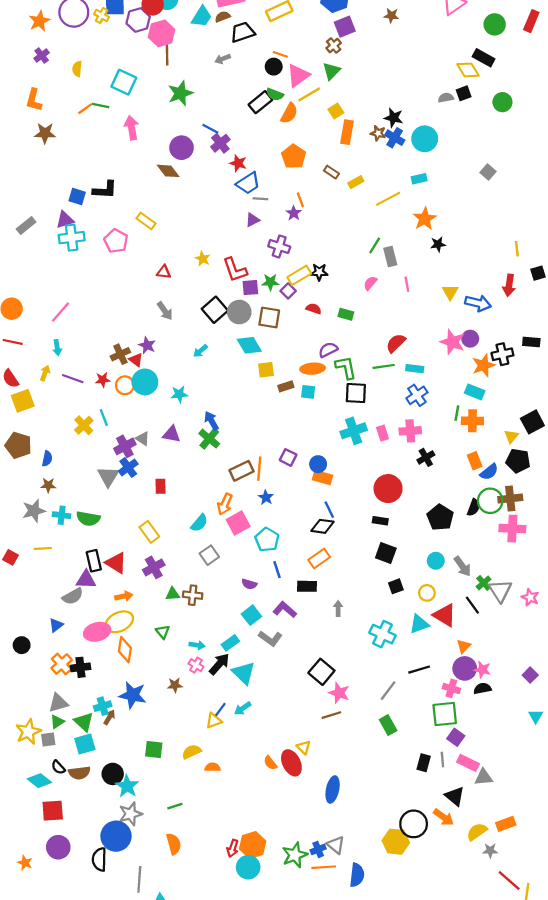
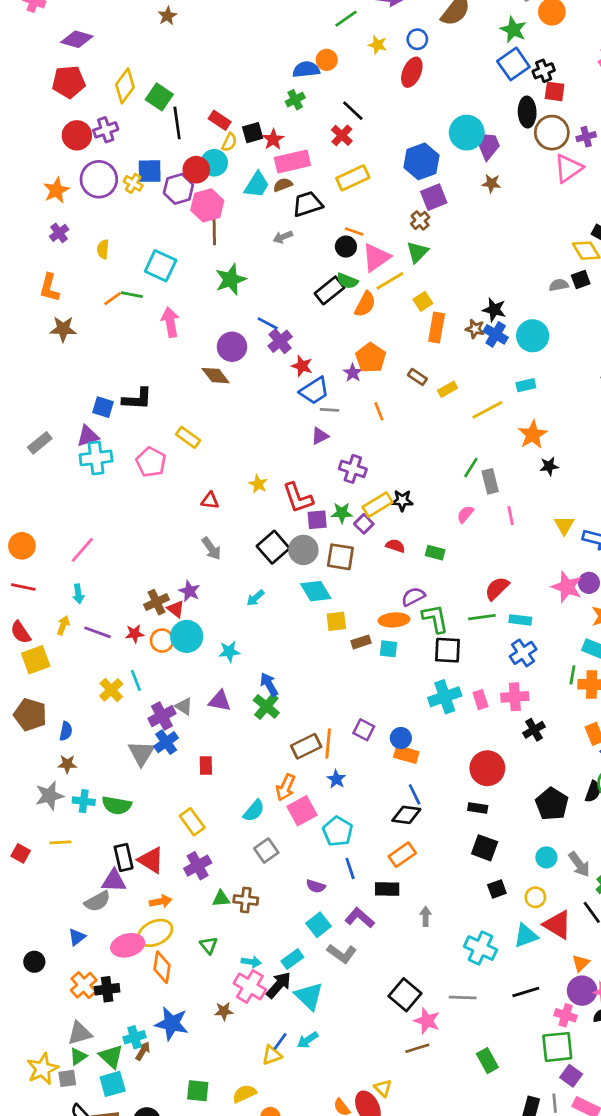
purple star: (294, 213) -> (353, 373), moved
pink cross: (196, 665) -> (250, 986), size x1.6
gray line: (388, 691) -> (463, 997), moved, turned 55

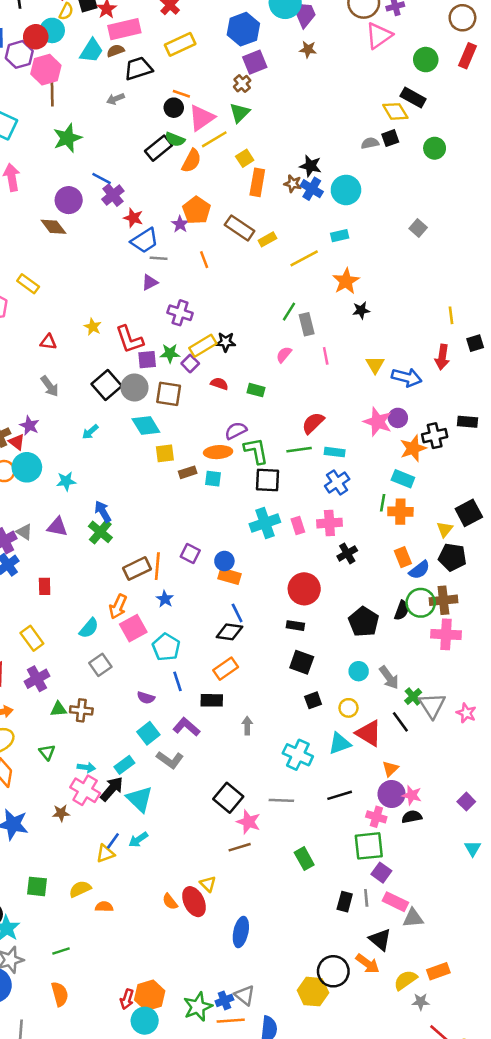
brown rectangle: (417, 377) -> (240, 228), size x1.6

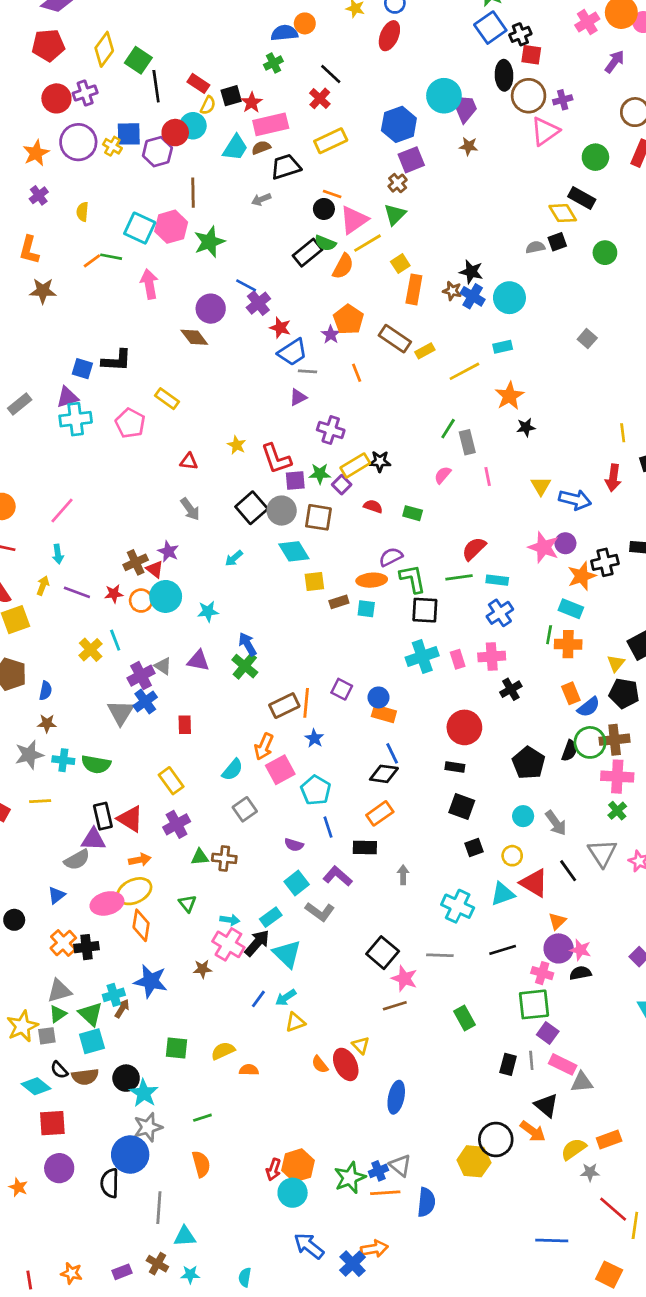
pink hexagon: (46, 70) -> (171, 227), moved
green cross: (413, 696) -> (617, 811), moved
yellow triangle: (105, 854) -> (295, 1022), moved

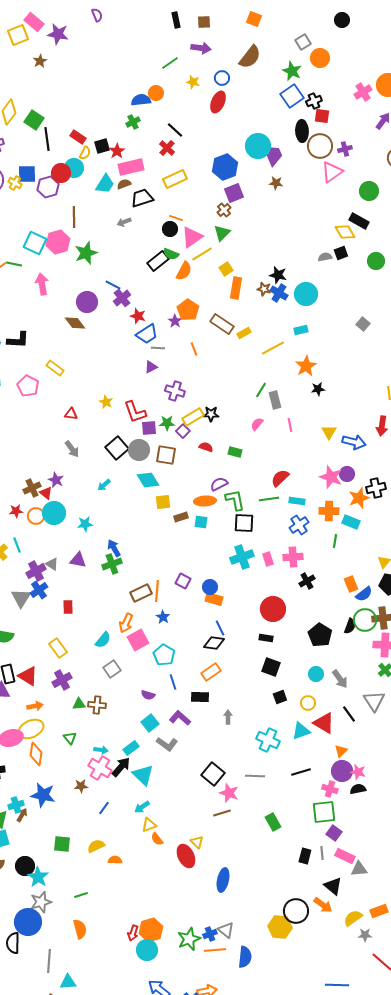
orange cross: (568, 644) -> (329, 511), moved
green cross: (245, 666) -> (112, 564), turned 30
blue line: (258, 999) -> (104, 808), moved
orange semicircle: (320, 1064) -> (157, 839), moved

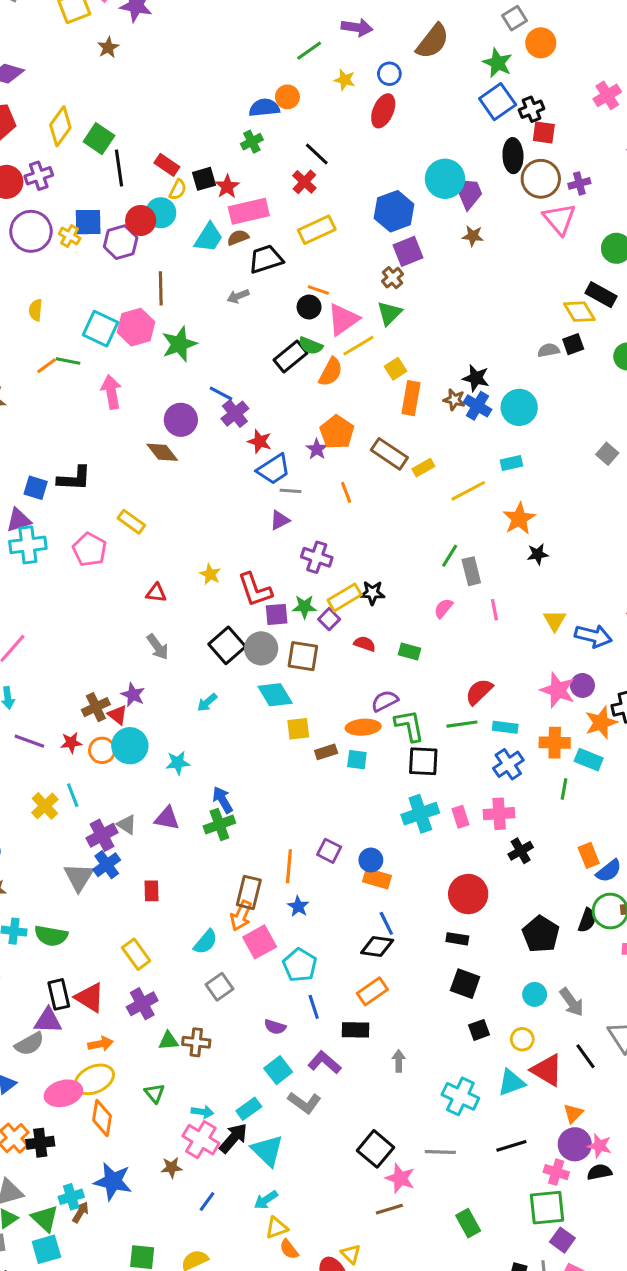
pink triangle: (332, 172) -> (559, 219), turned -35
brown rectangle: (141, 593) -> (249, 892), moved, turned -50

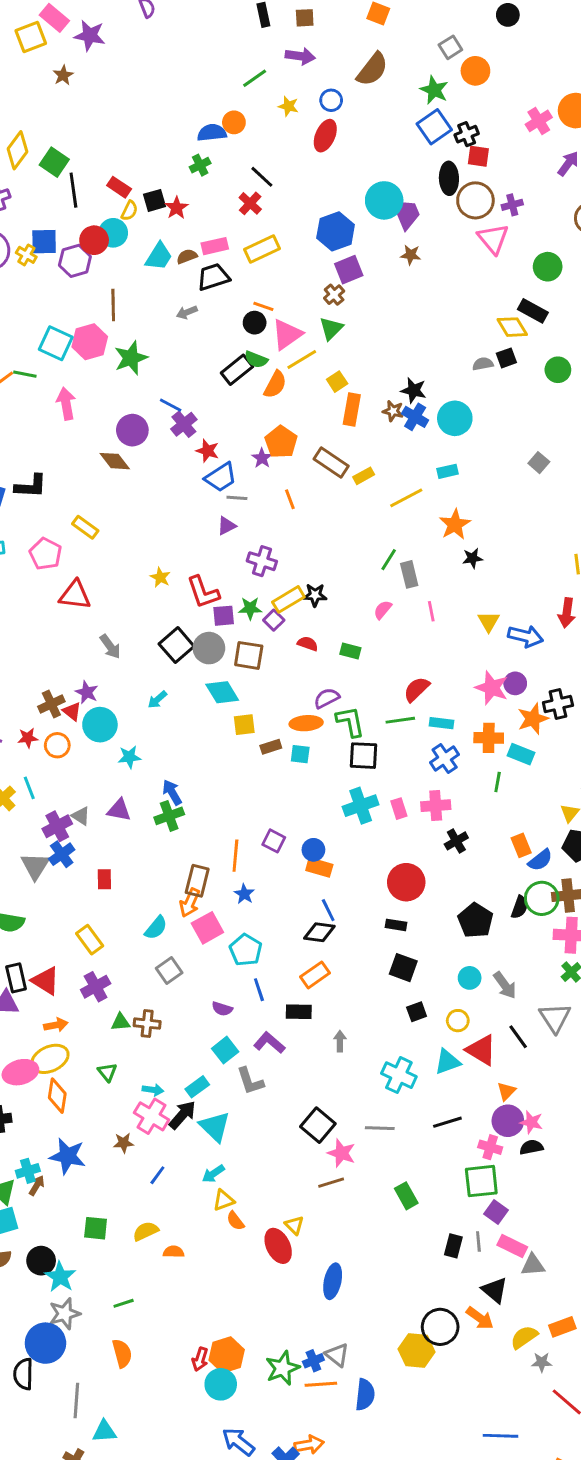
pink rectangle: (249, 211) -> (215, 246), moved, size x0.7
red triangle: (156, 593) -> (75, 595), moved, size x1.6
cyan circle: (130, 746) -> (100, 725), moved
gray L-shape: (304, 1103) -> (250, 1081), turned 36

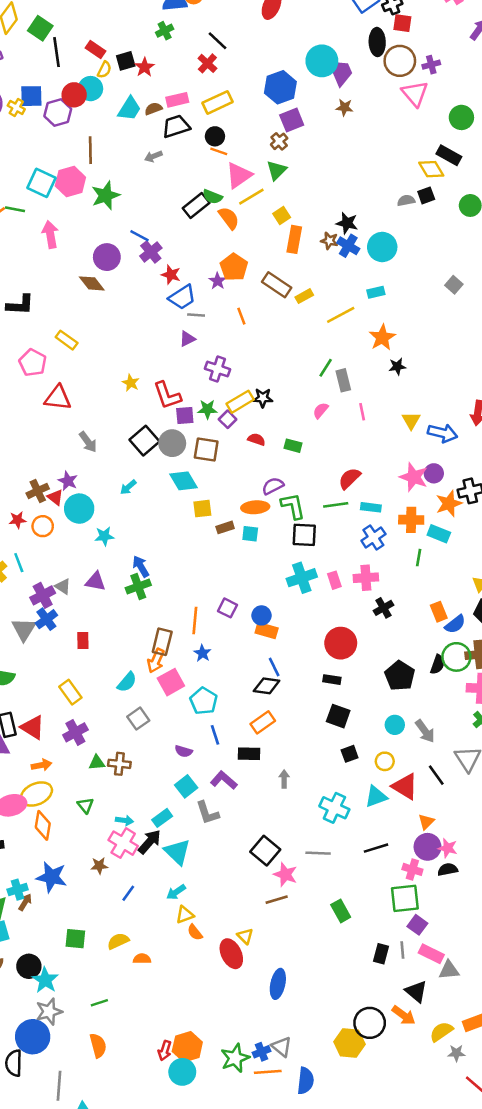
black circle: (255, 323) -> (215, 136), moved
orange semicircle: (275, 384) -> (229, 218), turned -65

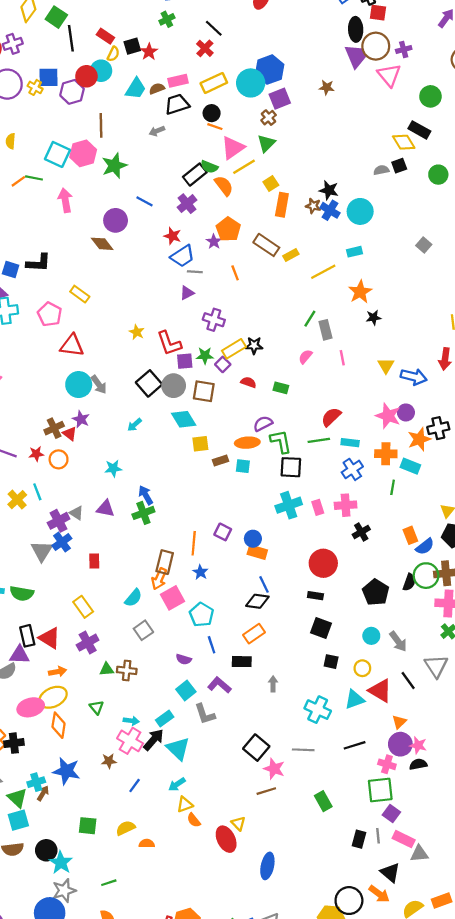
cyan circle: (322, 61) -> (251, 83), moved
purple trapezoid: (341, 72) -> (356, 56), moved
purple cross: (151, 252) -> (187, 204), moved
cyan circle: (79, 509) -> (79, 385), moved
black square: (350, 754) -> (331, 662), turned 32

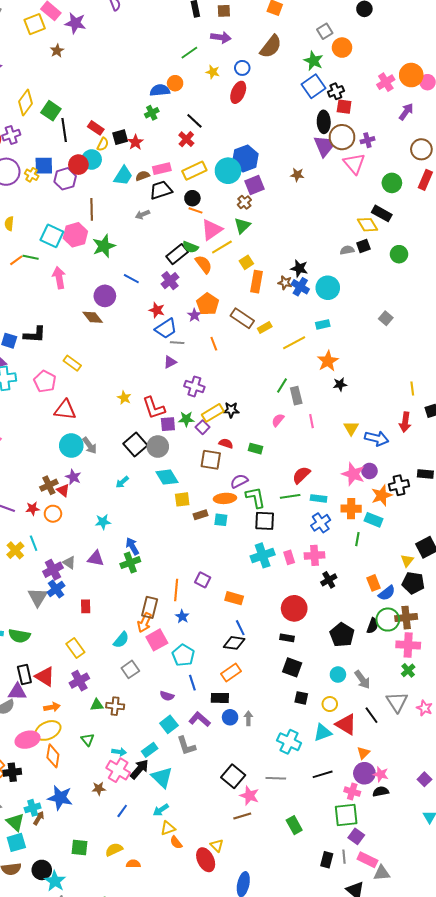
brown square: (204, 391) -> (211, 460), moved
blue circle: (253, 539) -> (230, 717), moved

